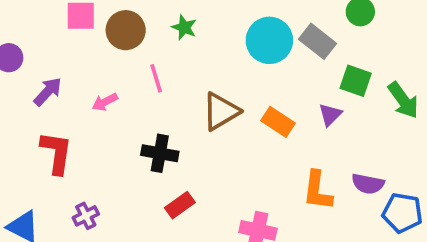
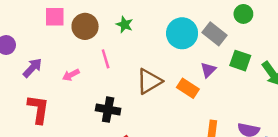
purple triangle: (330, 115) -> (208, 70), moved

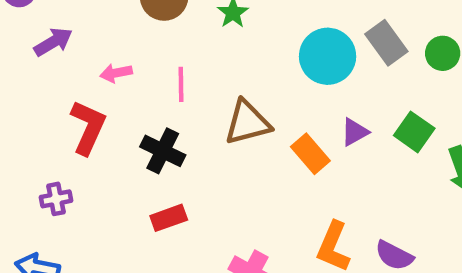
gray rectangle: (215, 34) -> (386, 43), moved
pink line: (106, 59) -> (181, 84), moved
red L-shape: (38, 109) -> (88, 127), moved

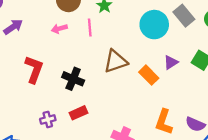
pink arrow: (116, 73) -> (59, 29), moved
pink line: (181, 84) -> (90, 28), moved
purple cross: (56, 199) -> (48, 120), moved

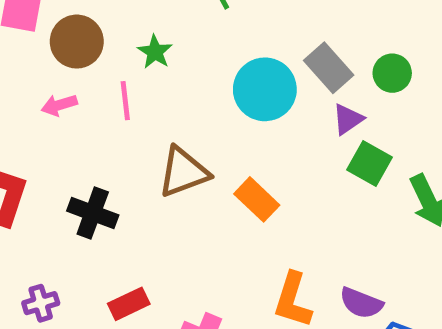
purple triangle: (171, 62) -> (348, 119), moved
red rectangle: (79, 113) -> (129, 304), moved

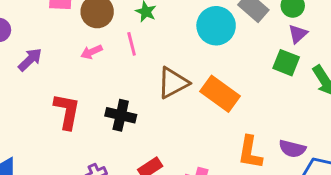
purple triangle: (348, 119) -> (298, 34), moved
orange rectangle: (257, 199) -> (220, 94), size x1.4

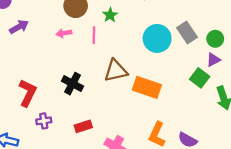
orange rectangle: (220, 94) -> (147, 87), turned -32
red L-shape: (67, 111) -> (28, 93), moved

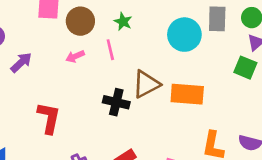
gray rectangle: (187, 33) -> (217, 19), turned 50
black cross: (73, 84) -> (116, 102), moved
red L-shape: (28, 93) -> (49, 118), moved

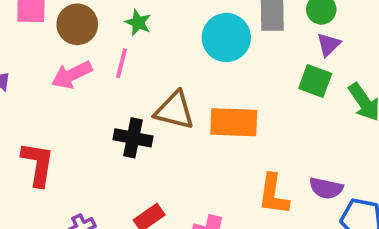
pink line: (110, 50) -> (121, 63), turned 30
pink arrow: (75, 56) -> (72, 75), size x1.5
brown triangle: (146, 84) -> (175, 110), turned 44

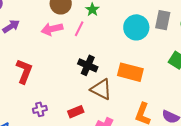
brown triangle: (175, 110) -> (101, 89), moved
black cross: (133, 138) -> (88, 65), moved

